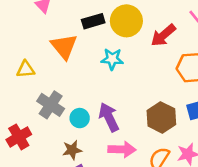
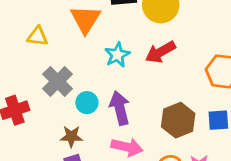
red arrow: (163, 35) -> (160, 52), moved
cyan star: (112, 59) -> (117, 55), moved, turned 30

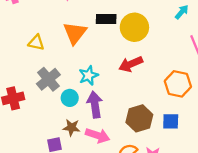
cyan star: (117, 55) -> (88, 76), moved
brown star: (71, 137) -> (71, 128), moved

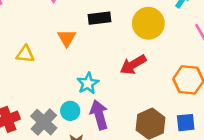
yellow circle: (134, 27) -> (148, 23), moved
orange triangle: (75, 33) -> (67, 38), size x0.7
gray cross: (48, 79) -> (44, 122), moved

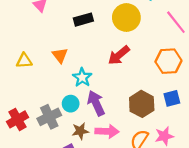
orange triangle: (67, 38) -> (60, 55), moved
gray cross: (44, 122) -> (49, 117), turned 30

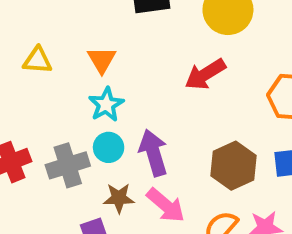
cyan star: (82, 77) -> (106, 105), moved
pink arrow: (107, 131) -> (166, 205), turned 30

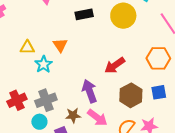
red arrow: (205, 74) -> (115, 65), moved
cyan star: (106, 105) -> (43, 64), moved
cyan circle: (109, 147) -> (39, 122), moved

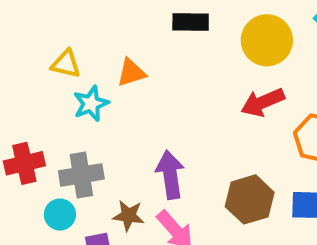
orange triangle: (60, 45) -> (131, 73), turned 35
red arrow: (115, 65) -> (263, 102), moved

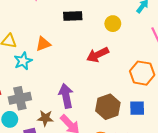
yellow circle: (267, 40) -> (113, 24), size x0.6
red arrow: (263, 102) -> (98, 55), moved

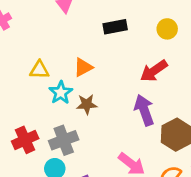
purple arrow: (66, 96) -> (144, 110), moved
brown star: (45, 118) -> (87, 104), moved

